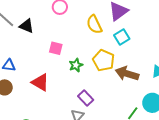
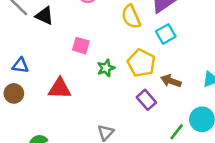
brown arrow: (127, 74) -> (171, 81), size x0.7
red triangle: (40, 82) -> (60, 88), turned -30
purple rectangle: (86, 98) -> (146, 100), moved

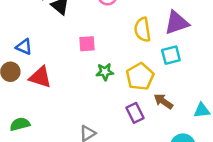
pink square: (81, 46) -> (87, 44), turned -36
red triangle: (60, 88) -> (40, 77), moved

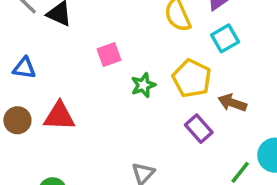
blue triangle: (24, 47) -> (24, 68), moved

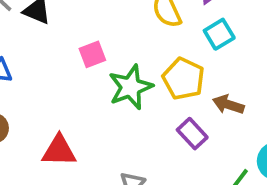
green star: (143, 85) -> (131, 87), size x1.6
red triangle: (59, 116) -> (59, 151), moved

